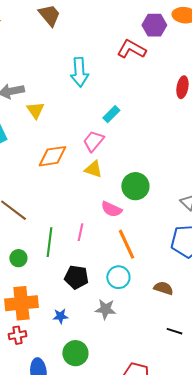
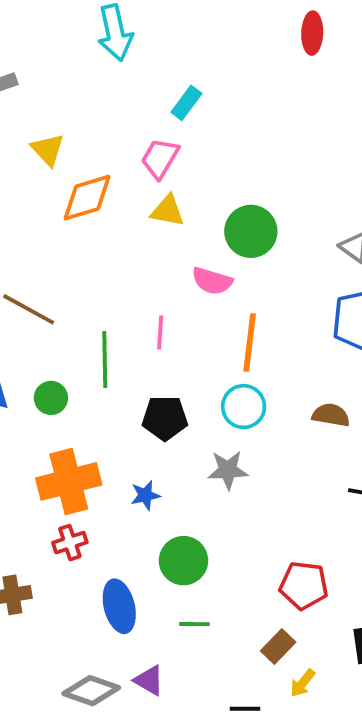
yellow triangle: (35, 110) -> (48, 150), moved
orange line: (126, 244) -> (250, 343), turned 40

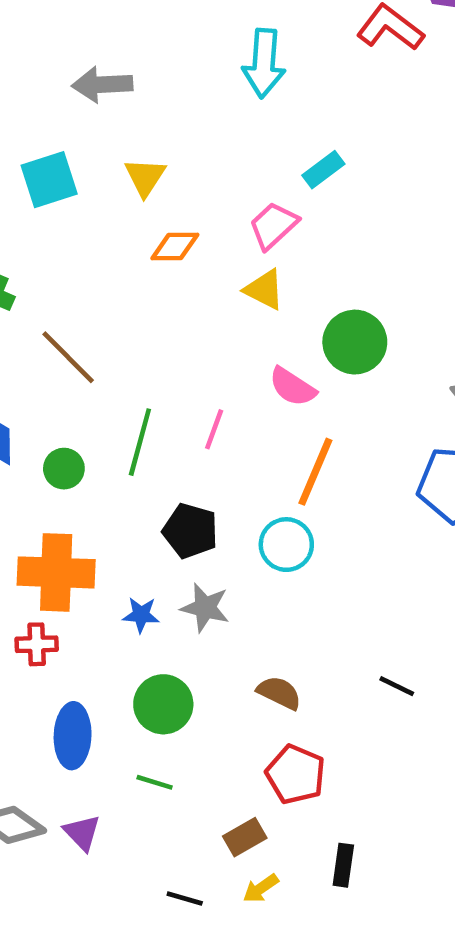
orange diamond: (87, 198) -> (175, 246), size x0.7
brown semicircle: (331, 415) -> (279, 693), moved
gray star: (228, 470) -> (205, 608), moved

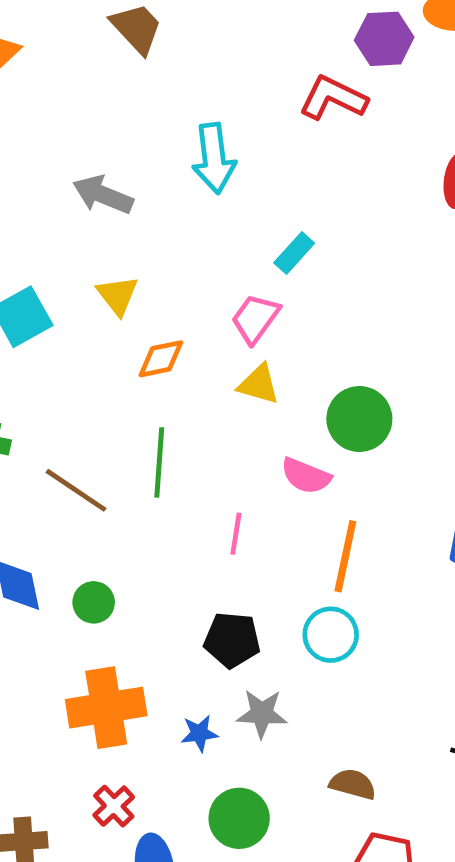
gray arrow: (102, 85) -> (103, 195), moved, turned 36
green line: (140, 442) -> (159, 462), moved
red cross: (37, 644) -> (114, 806), moved, turned -30

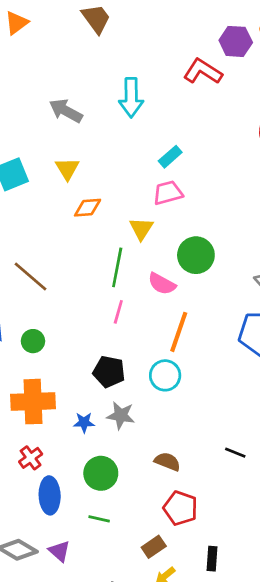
pink trapezoid: (255, 319) -> (168, 193), moved, turned 32
yellow triangle: (259, 384) -> (141, 229), turned 40
green line: (159, 462) -> (117, 267), moved

